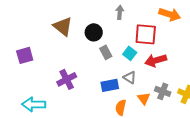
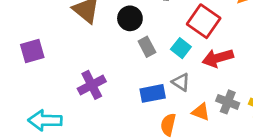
red square: (146, 34) -> (204, 21), turned 30
orange triangle: (144, 98) -> (201, 112), turned -32

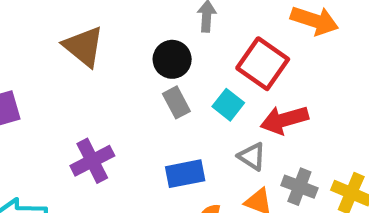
black circle: (130, 18) -> (172, 59), moved
gray triangle: (181, 82) -> (252, 156), moved

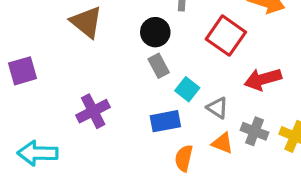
cyan square: (228, 105) -> (187, 89), moved
red arrow: (284, 120) -> (263, 79), moved

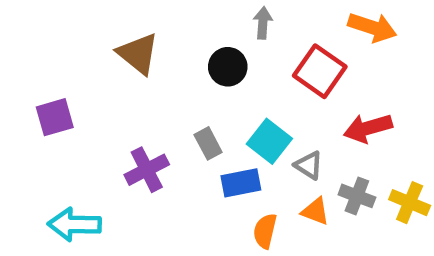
gray rectangle: (159, 66) -> (208, 143), moved
cyan square: (187, 89) -> (269, 141), size x1.4

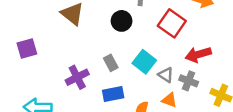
blue rectangle: (241, 183) -> (113, 94), moved
gray cross: (357, 196) -> (189, 81), moved

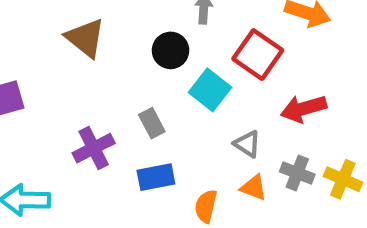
cyan square: (144, 62) -> (210, 90), moved
gray cross: (189, 81) -> (297, 173), moved

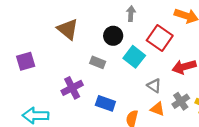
gray rectangle: (152, 123) -> (98, 62), moved, turned -40
gray cross: (297, 173) -> (181, 101), turned 35
blue rectangle: (156, 177) -> (105, 103), turned 30

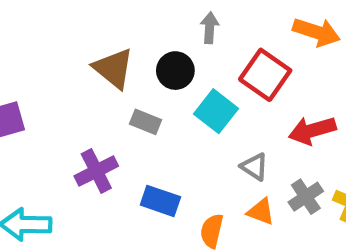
brown triangle: (68, 29) -> (113, 68), moved

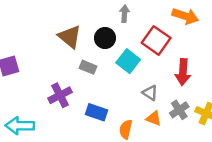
red arrow: (312, 130) -> (183, 72), turned -70

